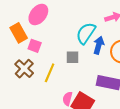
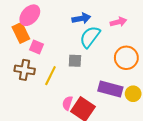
pink ellipse: (38, 14) -> (30, 15), moved
blue arrow: (99, 45) -> (81, 18), moved, turned 60
brown cross: (24, 69) -> (25, 70), turned -36

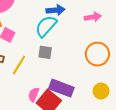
cyan semicircle: (90, 37) -> (46, 26), moved
purple rectangle: (110, 89) -> (61, 88), moved

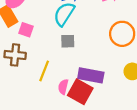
yellow line: (19, 65) -> (44, 71), moved

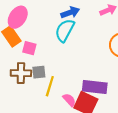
gray square: (68, 41) -> (39, 72), moved
pink semicircle: (63, 87) -> (69, 100), turned 128

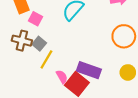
gray square: (39, 72) -> (39, 44), turned 32

